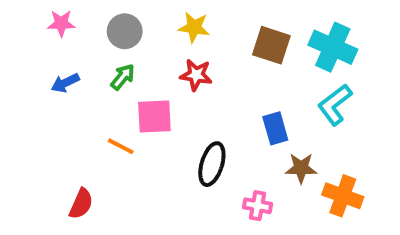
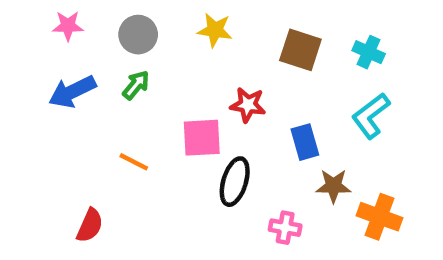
cyan cross: (333, 47) -> (369, 52), size x0.6
red star: (196, 75) -> (248, 105), moved
blue arrow: (65, 83) -> (72, 92), size x1.5
pink square: (154, 117) -> (202, 138), moved

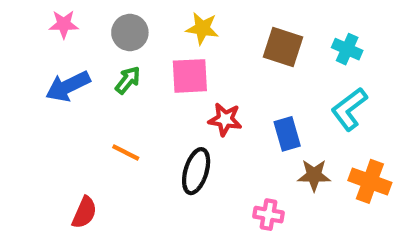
red star: (248, 105) -> (225, 119), moved
pink square: (202, 138) -> (190, 76), moved
black ellipse: (235, 182) -> (196, 171), moved
orange cross: (379, 217) -> (370, 181), moved

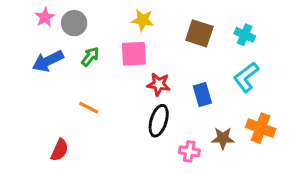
pink star: (64, 24) -> (45, 17), turned -30
gray circle: (130, 33) -> (74, 23), moved
black ellipse: (196, 171) -> (159, 121), moved
brown star: (314, 175) -> (223, 138), moved

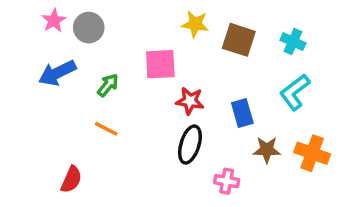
yellow star: (143, 20) -> (195, 24), moved
green arrow: (90, 57) -> (108, 85), moved
brown star: (223, 138) -> (267, 150), moved

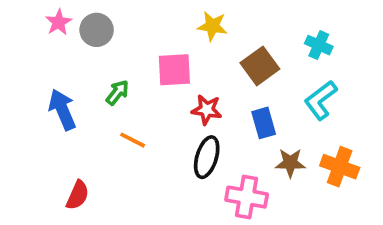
brown square: (239, 40) -> (260, 66), moved, turned 36
blue arrow: (57, 73) -> (62, 110), moved, turned 93
orange line: (106, 129) -> (133, 140), moved
pink cross: (227, 181) -> (247, 197), size x1.5

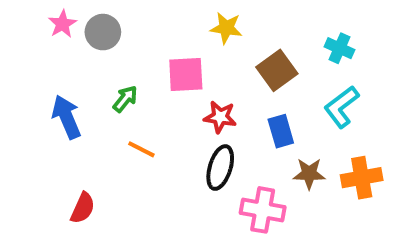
orange cross: (340, 167) -> (362, 178), turned -30

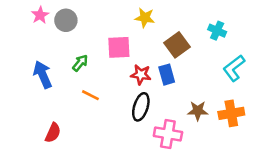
cyan L-shape: (341, 107) -> (234, 68), moved
blue rectangle: (281, 131) -> (167, 75), moved

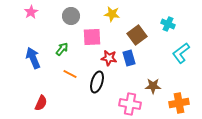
gray circle: (66, 20) -> (71, 16), moved
black ellipse: (141, 107) -> (97, 82), moved
orange cross: (231, 113) -> (179, 103), moved

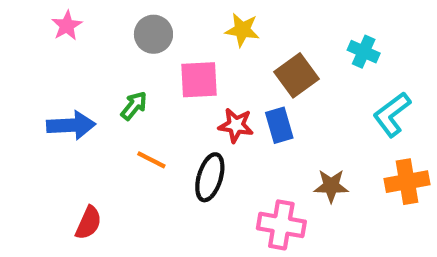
blue arrow: (33, 58) -> (71, 125), turned 110
orange cross: (179, 103) -> (407, 182), moved

